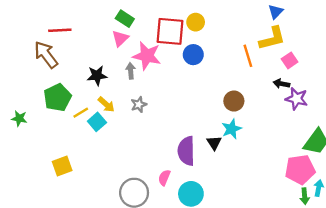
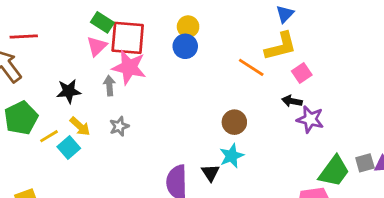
red square: (170, 31) -> (128, 38), moved
blue circle: (193, 55) -> (185, 46), moved
orange line: (248, 56) -> (251, 67), turned -40

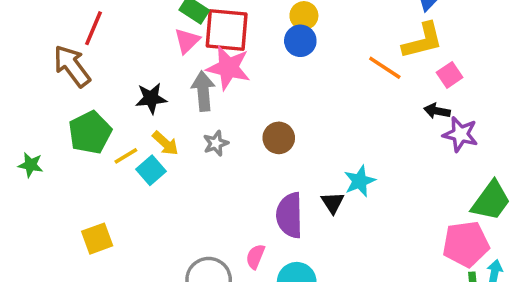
red line: (24, 36) -> (94, 28), turned -64
gray arrow: (109, 86) -> (203, 91), size x1.5
brown circle: (234, 122) -> (279, 138), moved

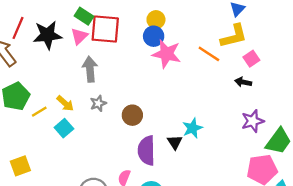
pink star: (228, 68) -> (167, 54), moved
black star: (151, 98) -> (47, 35), moved, size x1.4
purple star: (460, 134) -> (253, 121), moved, turned -30
brown circle: (279, 138) -> (132, 115), moved
cyan square: (151, 170) -> (64, 128), moved

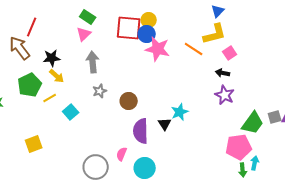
red square: (105, 29) -> (129, 28), moved
black star: (47, 35) -> (52, 58), moved, size x0.7
yellow arrow: (65, 103) -> (57, 76), moved
purple star: (253, 121) -> (225, 95), moved, turned -30

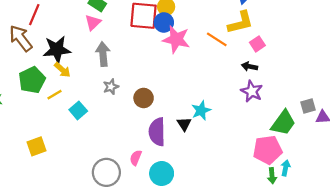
black star: (52, 58) -> (57, 50), size x1.4
gray square: (275, 117) -> (308, 106), moved

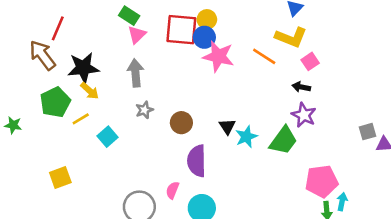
pink triangle: (93, 22) -> (137, 35), moved
yellow L-shape: (240, 22) -> (291, 37), turned 36
green trapezoid: (283, 123) -> (283, 140), moved
black triangle: (184, 124) -> (227, 126), moved

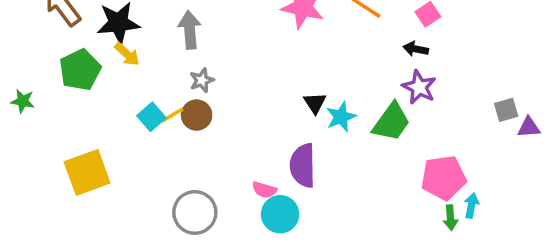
yellow line: (81, 119) -> (172, 115), moved
brown circle: (181, 123) -> (197, 115), moved
purple semicircle: (197, 161) -> (303, 165), moved
yellow square: (60, 177) -> (87, 172), size x1.5
pink semicircle: (172, 190) -> (264, 190), moved, turned -96

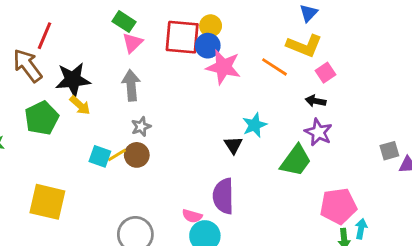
cyan square: (151, 117) -> (100, 156), turned -30
cyan star: (341, 117) -> (255, 125), moved
yellow square: (87, 172) -> (47, 202), turned 33

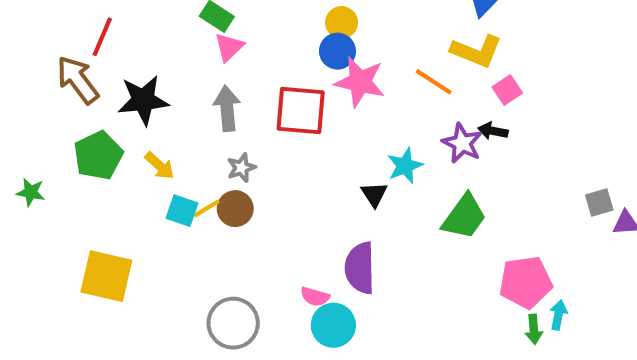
red square: (182, 37) -> (301, 110), moved
yellow arrow: (80, 105) -> (160, 166), moved
purple star: (318, 132) -> (462, 143), moved

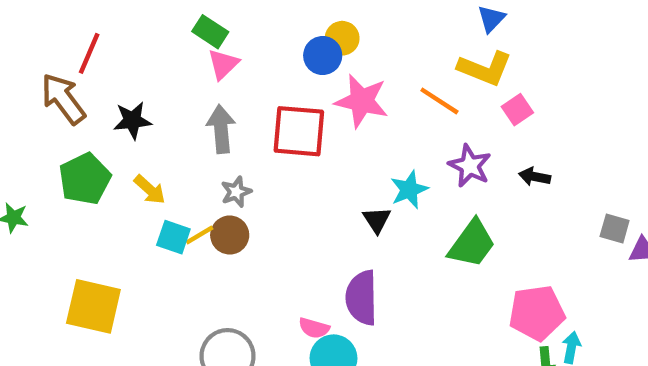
blue circle: (337, 51) -> (323, 56), moved
black star: (143, 100) -> (132, 120), size x0.7
black arrow: (493, 131) -> (535, 177), moved
gray square: (599, 202) -> (615, 229), turned 32

